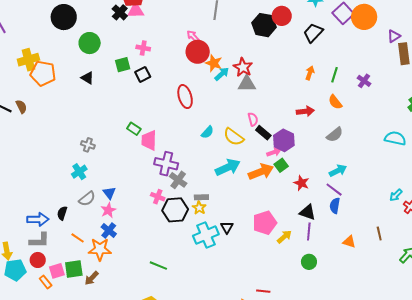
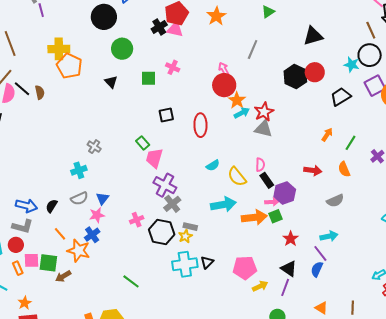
black square: (143, 74) -> (166, 115), moved
pink cross: (158, 197) -> (137, 220), moved, turned 32

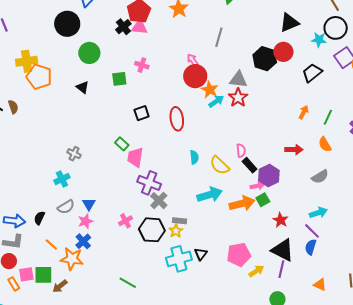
black triangle: (313, 36) -> (289, 23), moved
gray triangle: (263, 129) -> (238, 80), moved
cyan semicircle: (213, 165) -> (194, 157), turned -56
black triangle: (289, 269) -> (283, 250), size x1.4

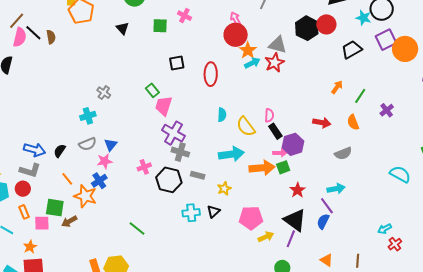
gray cross: (159, 201) -> (180, 152), turned -36
yellow star: (176, 231) -> (224, 189), moved
cyan cross: (179, 259) -> (191, 213), size x0.7
pink square: (26, 274) -> (42, 223), moved

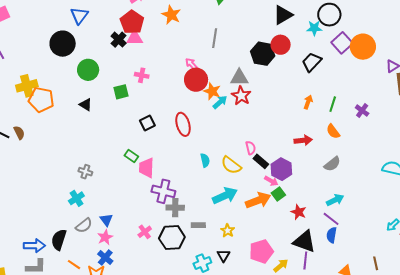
black semicircle: (60, 151) -> (59, 240), size x1.5
pink arrow: (280, 153) -> (271, 181), turned 48

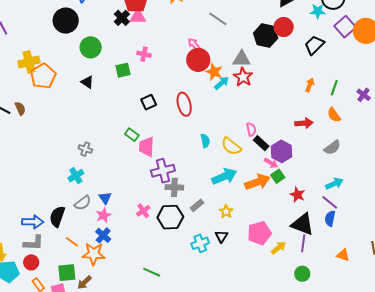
gray line: (215, 38) -> (218, 19), turned -66
orange pentagon: (41, 100) -> (43, 76), turned 30
purple cross: (163, 191) -> (163, 171), turned -30
gray rectangle: (198, 225) -> (197, 205), turned -40

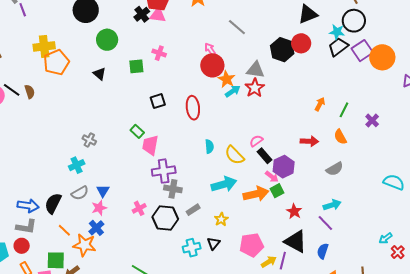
black trapezoid: (314, 45) -> (338, 47), moved
pink semicircle: (251, 129) -> (256, 141), turned -120
blue semicircle: (330, 218) -> (323, 251), moved
purple line: (303, 243) -> (283, 261), moved

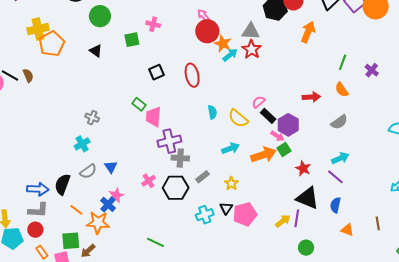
orange arrow: (320, 104) -> (308, 32), moved, size x1.5
cyan arrow: (224, 184) -> (230, 148), size x0.7
pink star: (99, 208) -> (116, 195), moved
pink pentagon: (252, 245) -> (245, 214), moved

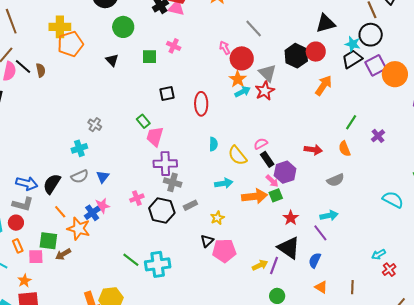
red circle: (207, 31) -> (242, 58), moved
gray triangle: (251, 31) -> (267, 73), turned 30
cyan cross: (205, 215) -> (158, 264), moved, size x1.4

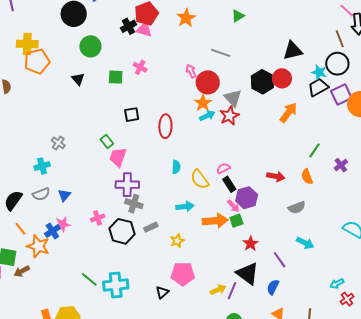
gray line: (254, 28) -> (221, 53), turned -30
cyan arrow: (329, 216) -> (305, 243), moved, turned 36
black triangle: (207, 241) -> (162, 292), moved

